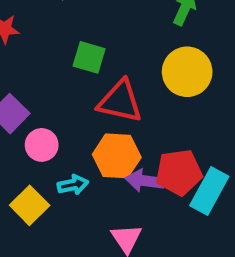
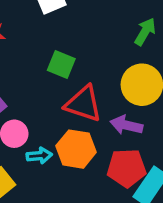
purple arrow: (145, 181) -> (126, 125), moved
cyan arrow: (73, 185) -> (39, 156), moved

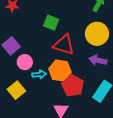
purple arrow: (126, 125) -> (98, 60), moved
red pentagon: (127, 168) -> (73, 86), moved, turned 30

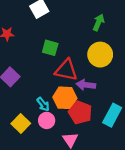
purple arrow: (98, 60) -> (86, 85), moved
pink circle: (25, 62) -> (47, 120), moved
cyan arrow: (39, 74) -> (43, 104), turned 64

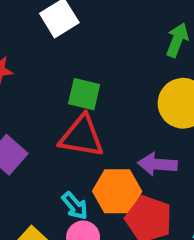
red triangle: (66, 70) -> (82, 136), moved

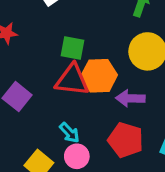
orange hexagon: (117, 191) -> (99, 76), moved

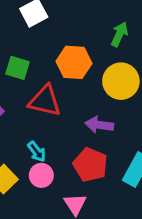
green square: (72, 48) -> (17, 68), moved
orange hexagon: (99, 76) -> (74, 62), moved

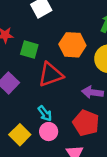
red triangle: (45, 101) -> (51, 75), turned -32

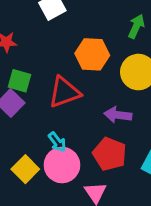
green square: (29, 50) -> (19, 81), moved
pink circle: (49, 132) -> (62, 165), size x1.5

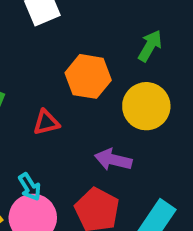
red triangle: (64, 92) -> (46, 122), size x0.6

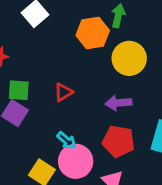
orange hexagon: (88, 76) -> (93, 33), moved

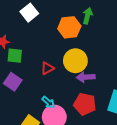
yellow circle: (129, 58) -> (75, 61), moved
green square: (19, 90) -> (15, 56), moved

